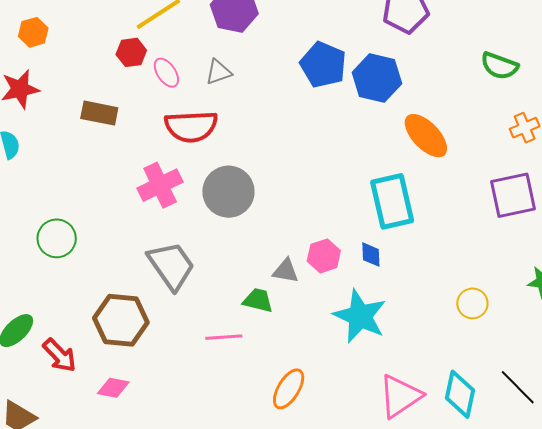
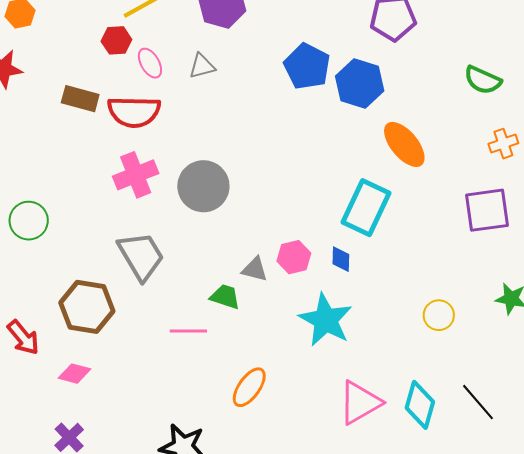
red semicircle: (191, 126) -> (134, 112), moved
cyan rectangle: (392, 201) -> (366, 208), turned 34

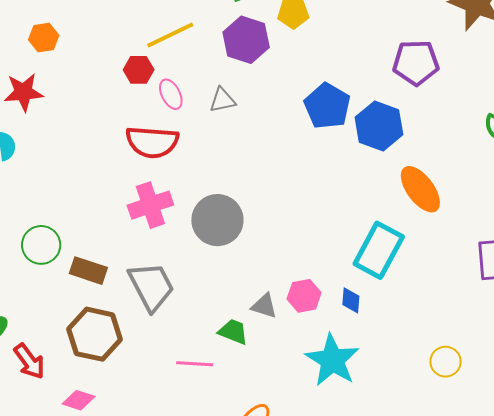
brown rectangle: (80, 99) -> (88, 271), moved

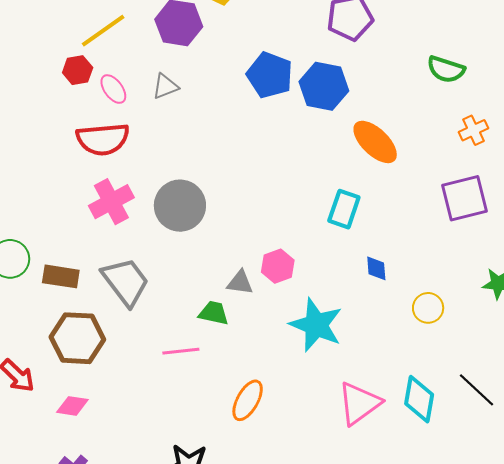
cyan rectangle: (379, 250) -> (344, 209), size x0.7
blue diamond: (351, 300) -> (376, 268), moved

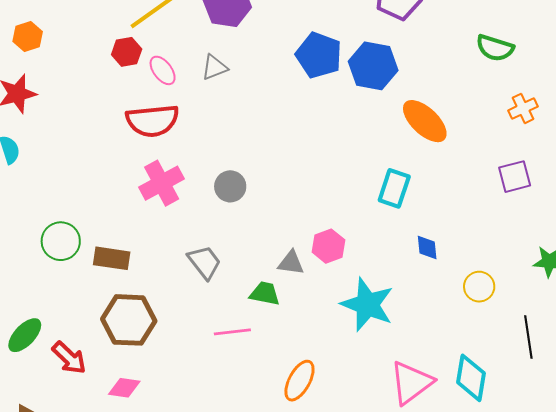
purple square: (464, 198) -> (515, 177), size x0.7
gray circle: (180, 206) -> (230, 186), size x0.6
gray trapezoid: (126, 282) -> (204, 262), moved, size x0.7
black line: (477, 390) -> (528, 337), moved, turned 39

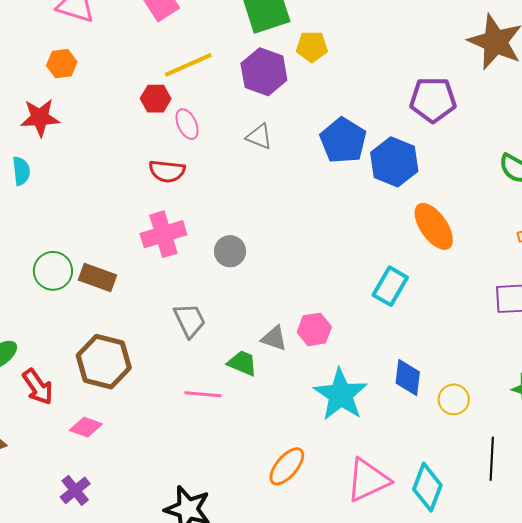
gray triangle: (215, 67) -> (259, 137), moved, turned 32
red semicircle: (152, 121) -> (167, 171), size x0.7
blue diamond: (427, 247) -> (408, 378), moved, size x1.4
brown rectangle: (112, 258) -> (98, 278), moved
orange ellipse: (299, 381) -> (287, 466), moved

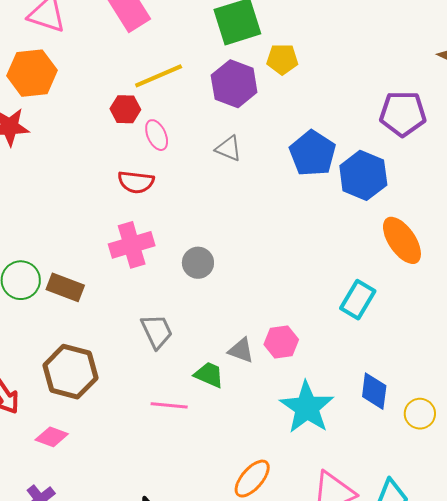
orange hexagon: (62, 64) -> (32, 73), size x1.6

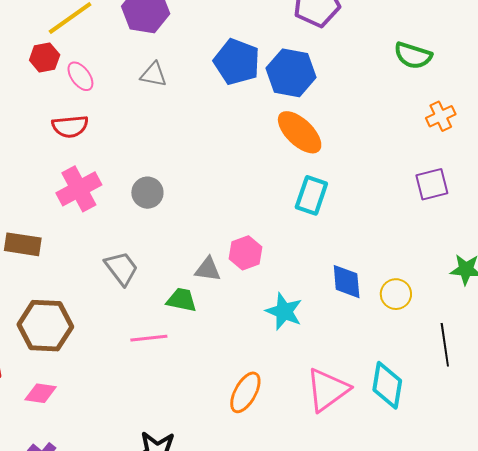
orange ellipse: (402, 240) -> (300, 132), moved
cyan star: (307, 407) -> (284, 311), size x0.7

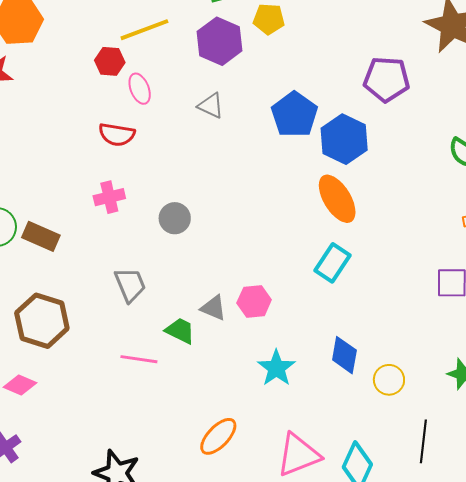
pink cross: (79, 189) -> (109, 197), size x0.7

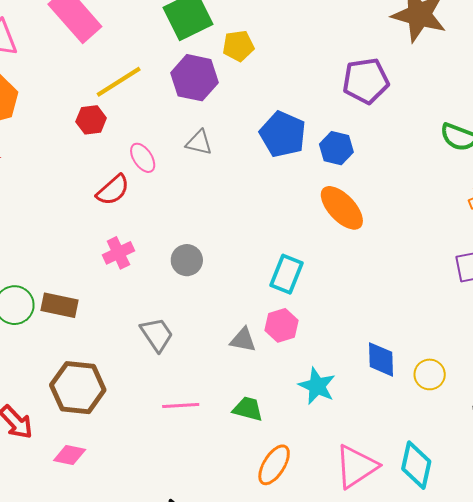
pink ellipse: (140, 89) -> (143, 158), moved
red semicircle: (117, 134) -> (113, 190), turned -39
blue hexagon: (344, 139) -> (336, 148), size x0.7
cyan rectangle: (333, 263) -> (286, 274), moved
green trapezoid: (180, 331) -> (248, 409), moved

